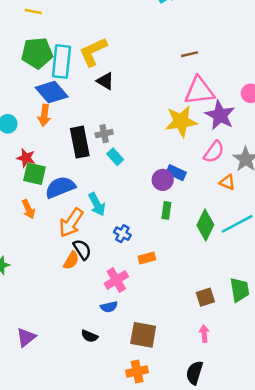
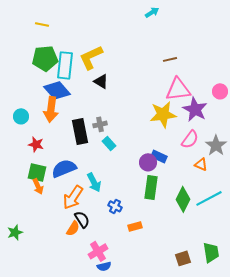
orange arrow: (44, 115) -> (51, 109), size x1.4
green square: (35, 174) -> (37, 172), moved
green rectangle: (166, 210) -> (151, 187), size x1.6
pink cross: (116, 280) -> (98, 251), moved

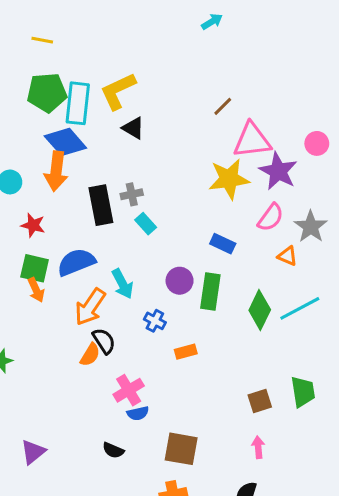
brown line: (170, 59) -> (223, 106), moved, turned -32
purple circle: (148, 162) -> (180, 281), moved

